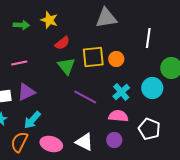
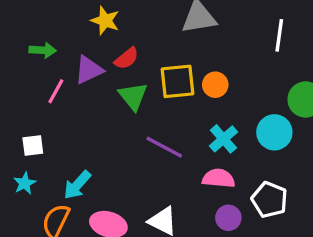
green arrow: (21, 25) -> (43, 50), moved
white line: (148, 38) -> (279, 35), moved
pink line: (19, 63) -> (56, 91), turned -49
purple triangle: (26, 92) -> (89, 70), moved
purple circle: (114, 140) -> (228, 218), moved

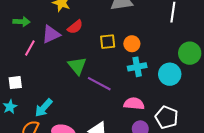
yellow square: (177, 81) -> (108, 42), size x0.7
green triangle: (133, 96) -> (77, 66), moved
cyan cross: (223, 139) -> (137, 67), moved, turned 30

